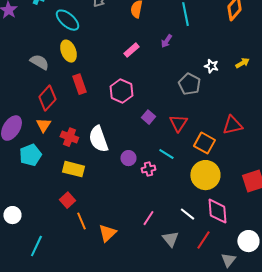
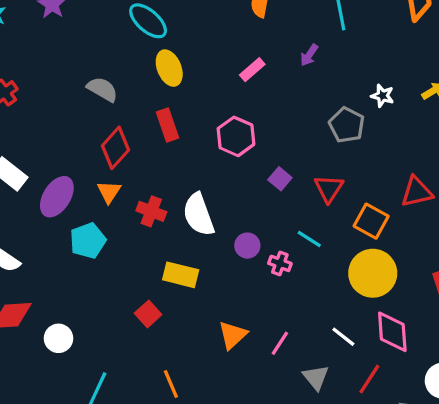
yellow ellipse: (68, 51) -> (169, 68), moved
yellow rectangle: (73, 169) -> (181, 275), moved
pink cross: (148, 169) -> (280, 263), turned 32
orange line: (81, 221) -> (171, 384), moved
orange triangle: (107, 233) -> (233, 335), moved

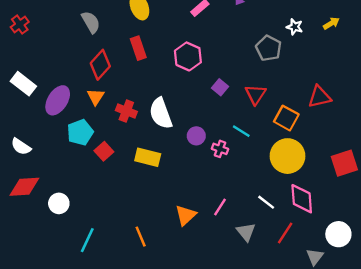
gray semicircle: (102, 89) -> (91, 22), turned 30
red square: (148, 314) -> (104, 151), moved
orange triangle: (233, 335) -> (186, 215), moved

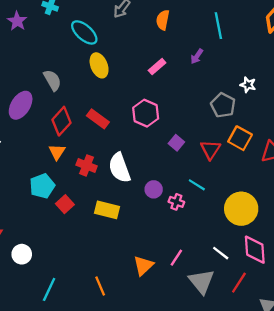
red rectangle: (138, 48) -> (98, 119), moved, turned -35
purple ellipse: (58, 100) -> (21, 105), moved
orange square: (286, 118) -> (240, 138), moved
gray triangle: (246, 232) -> (201, 281), size x1.4

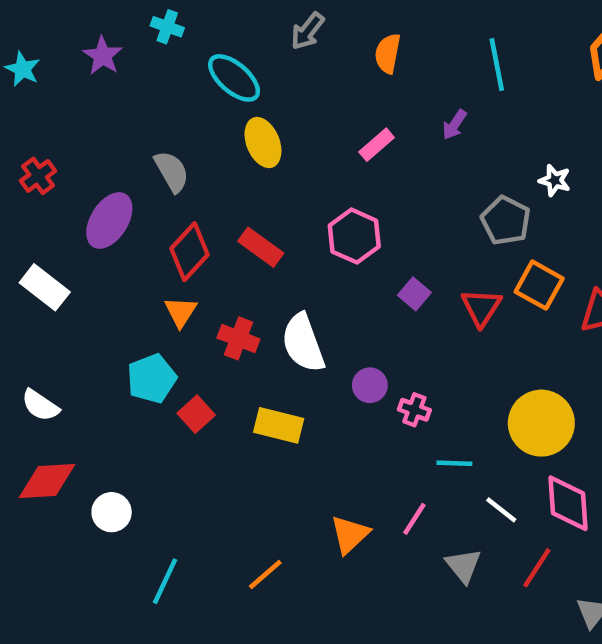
cyan line: (197, 185) -> (454, 463), moved, turned -30
gray triangle: (201, 281) -> (463, 566), size x0.7
orange line: (100, 286) -> (265, 575), turned 72

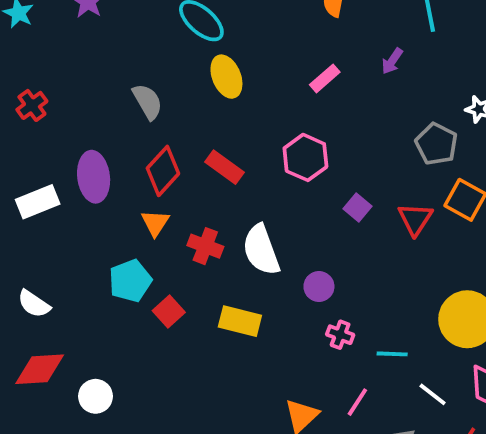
purple ellipse: (109, 220) -> (94, 177), moved, turned -39
white rectangle: (45, 287) -> (38, 202), turned -60
pink cross: (414, 410) -> (340, 335), moved

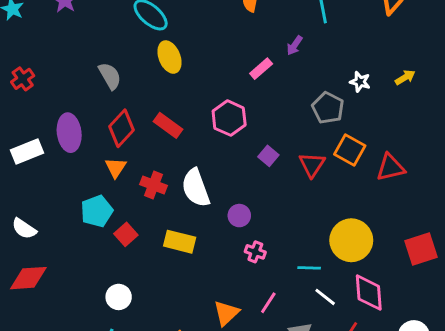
pink rectangle: (325, 78) -> (261, 69), moved
cyan line: (392, 354) -> (309, 268), moved
white circle: (95, 396) -> (119, 297), moved

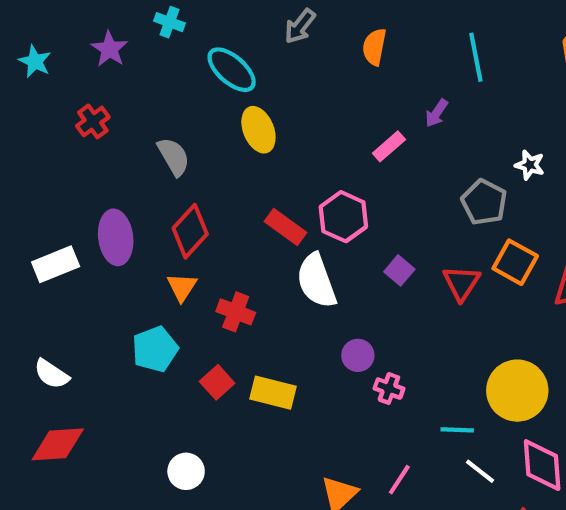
red cross: (23, 79) -> (93, 121), moved
red rectangle: (168, 125) -> (285, 227), moved
white semicircle: (196, 188) -> (316, 281), moved
red square: (126, 234) -> (217, 382), moved
pink cross: (255, 252) -> (389, 388), moved

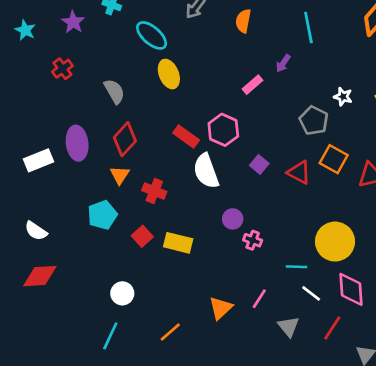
red triangle: (461, 283) -> (299, 172), turned -35

